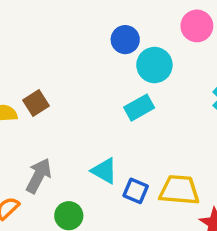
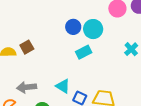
blue circle: (125, 40) -> (73, 27), moved
gray arrow: (39, 176) -> (27, 87), turned -126

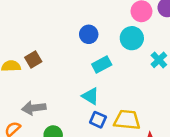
cyan circle: (93, 29) -> (132, 38), moved
cyan triangle: (63, 86) -> (90, 96), moved

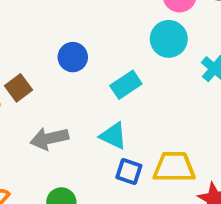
blue circle: (89, 34) -> (73, 57), moved
gray arrow: (34, 108) -> (49, 138), moved

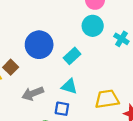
blue circle: (73, 57) -> (39, 45), size x1.6
blue square: (129, 171) -> (62, 109), moved

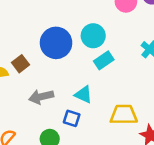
cyan circle: (93, 26) -> (93, 36), moved
cyan rectangle: (72, 56) -> (104, 60), moved

